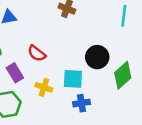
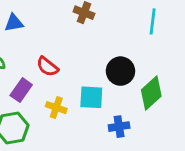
purple rectangle: (15, 73) -> (21, 90), turned 66
blue cross: (81, 103) -> (119, 127), moved

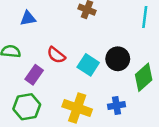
cyan square: (91, 97) -> (88, 65), moved, turned 30
yellow cross: (56, 108) -> (77, 108), moved, size x1.6

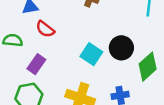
red semicircle: (56, 55) -> (45, 29), moved

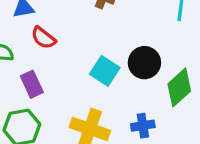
purple rectangle: (36, 64) -> (32, 84), turned -60

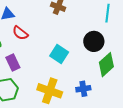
black circle: (144, 63) -> (94, 41), moved

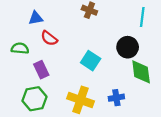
green diamond: (106, 65) -> (141, 72), turned -55

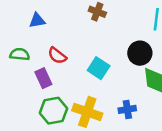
red semicircle: (49, 38) -> (57, 56), moved
green hexagon: (35, 99) -> (53, 111), moved

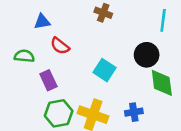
red semicircle: (57, 56) -> (60, 46), moved

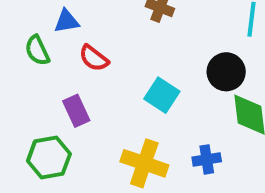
green semicircle: (24, 56) -> (37, 50), moved, turned -120
green hexagon: (59, 113) -> (49, 157), moved

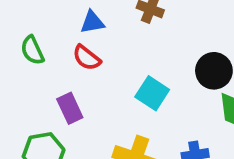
blue triangle: (66, 21) -> (92, 22), moved

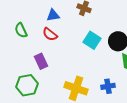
cyan square: (152, 93) -> (92, 40), moved

